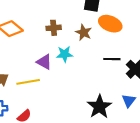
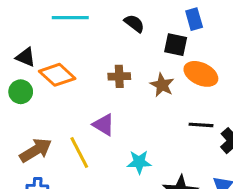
cyan star: (65, 54) -> (139, 162), moved
yellow line: (28, 82) -> (79, 152), turned 70

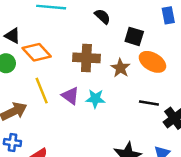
blue rectangle: (194, 19) -> (168, 15), moved
brown cross: (119, 76) -> (86, 58), size x1.5
yellow line: (79, 152) -> (42, 91), moved
cyan star: (139, 162) -> (95, 99), moved

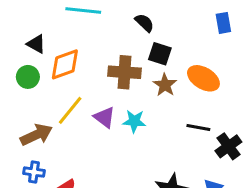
black square: (134, 36) -> (160, 54), moved
orange diamond: (37, 52) -> (65, 64), turned -68
yellow line: (42, 91) -> (70, 110), turned 60

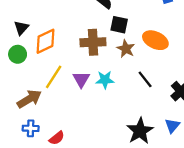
black triangle: (36, 44) -> (21, 28), turned 49
purple triangle: (104, 117) -> (81, 79), turned 30
black line: (198, 127) -> (145, 79), moved, turned 48

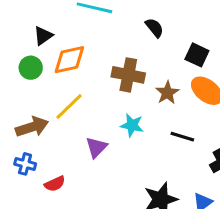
black square: (119, 25) -> (197, 55), moved
purple triangle: (81, 79) -> (96, 147), moved
black line: (145, 79) -> (182, 137), turned -48

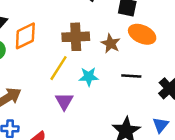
yellow line: (69, 107) -> (59, 68), moved

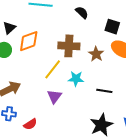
black line: (131, 76) -> (104, 91), moved

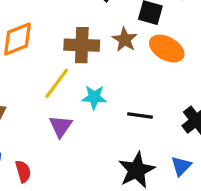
brown star: (96, 54) -> (125, 40), moved
red semicircle: (30, 124) -> (23, 171), turned -72

